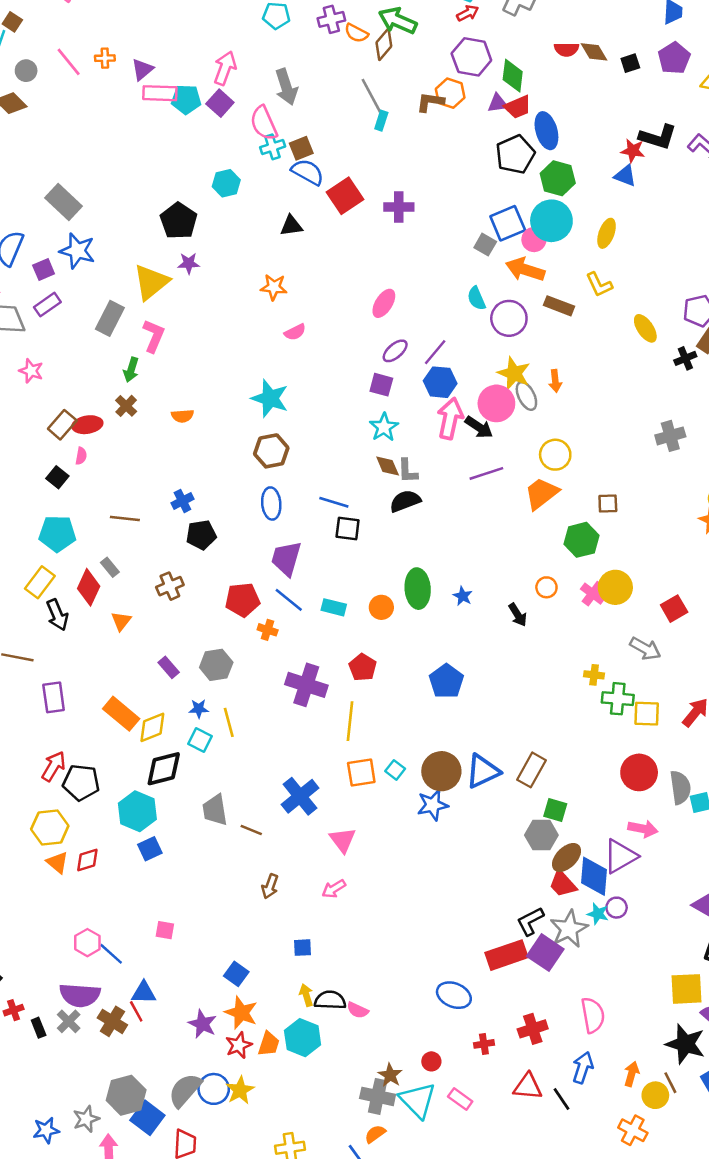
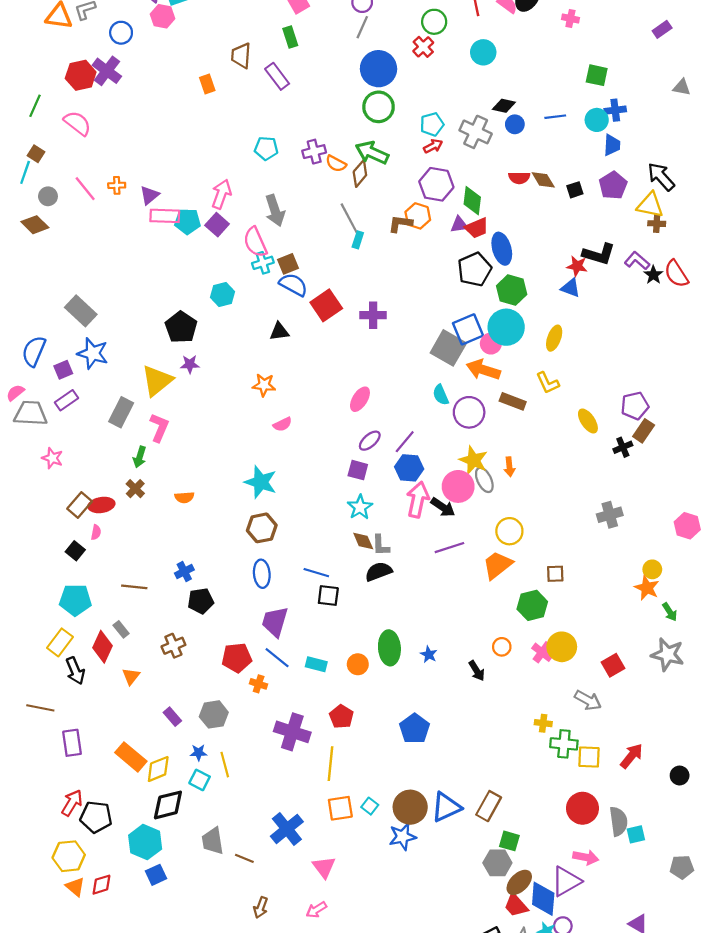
gray square: (485, 245) -> (448, 348), size x1.8

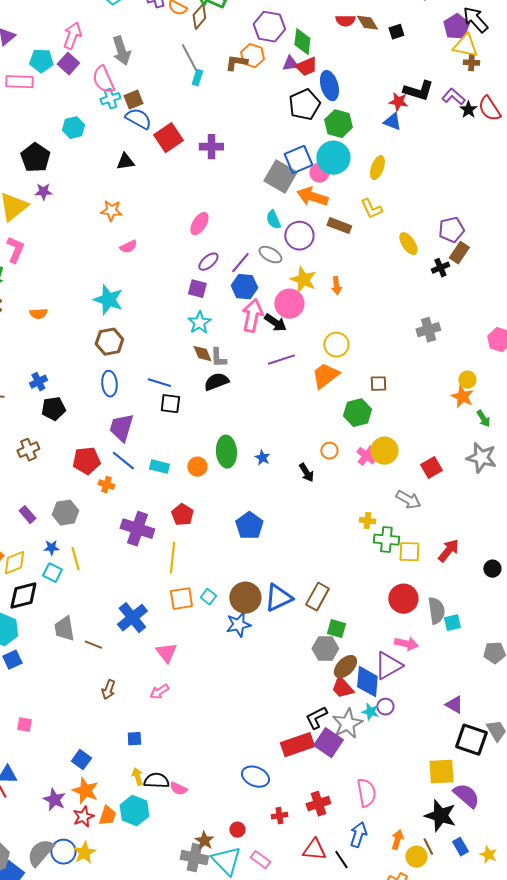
purple pentagon: (613, 185) -> (456, 27), moved
pink rectangle: (165, 216) -> (19, 82), moved
gray ellipse: (484, 480) -> (270, 255), moved, turned -35

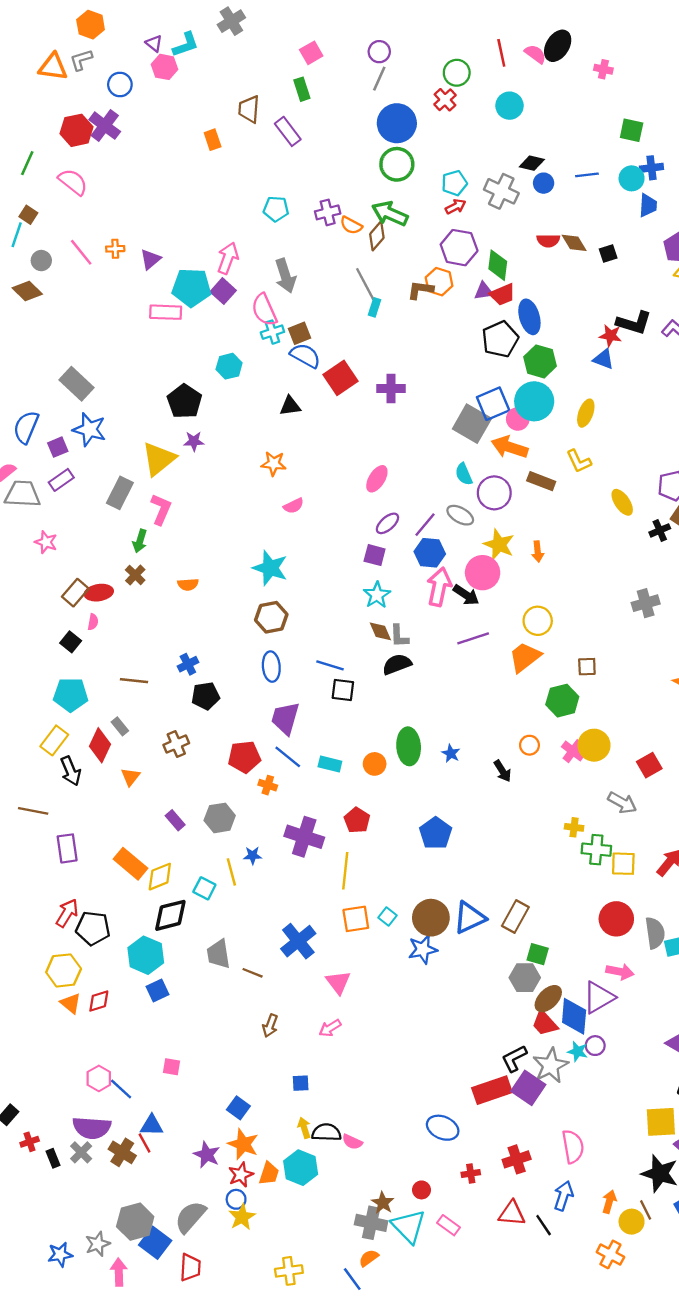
cyan pentagon: (41, 61) -> (191, 288), size x1.4
blue star: (51, 548) -> (253, 855), moved
blue circle: (63, 852) -> (236, 1199), moved, size x0.7

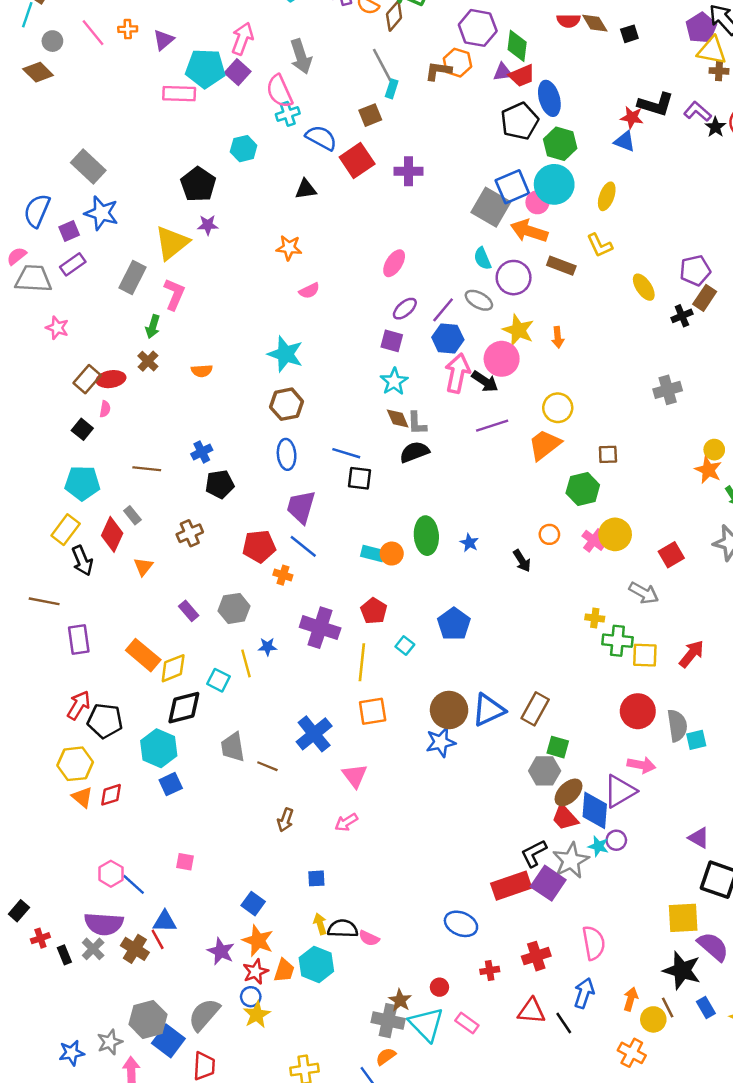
brown square: (299, 333) -> (370, 115), moved
cyan rectangle: (330, 764) -> (373, 554), moved
cyan square: (387, 917) -> (405, 646), moved

